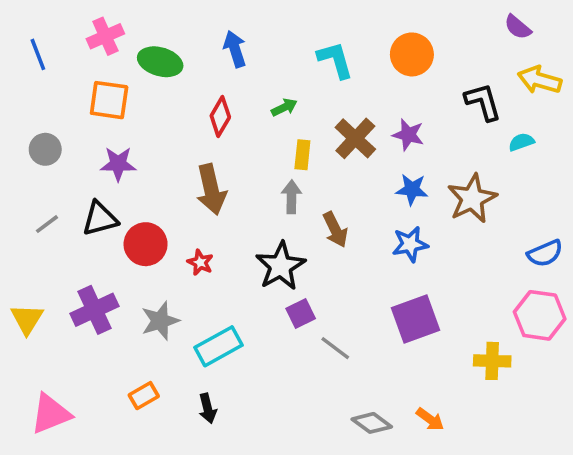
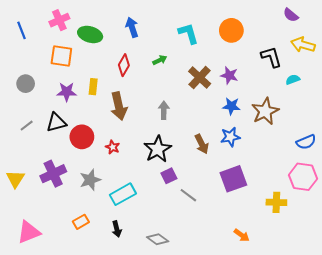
yellow rectangle: (302, 155) -> (93, 87), moved
brown arrow: (335, 230) -> (202, 144), moved
gray diamond: (372, 423) -> (158, 239), moved

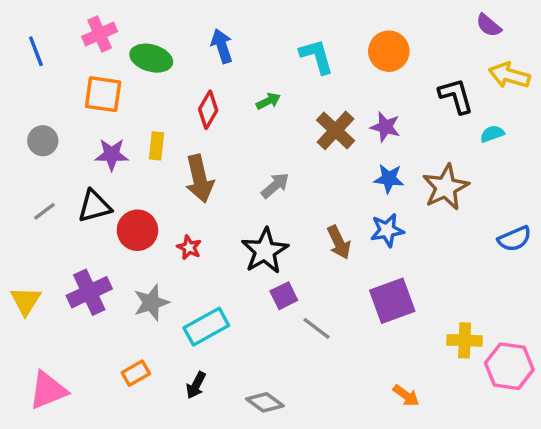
gray arrow: (164, 110) -> (275, 185), turned 48
pink hexagon: (303, 177) -> (509, 366), moved
black arrow: (117, 229) -> (196, 385), turned 42

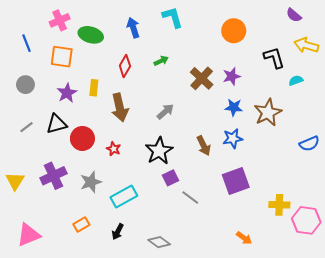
blue line: (36, 51) -> (26, 43), moved
cyan L-shape: (317, 56) -> (173, 17), moved
purple star: (385, 127) -> (232, 76), turned -30
purple star: (112, 154) -> (67, 93), turned -30

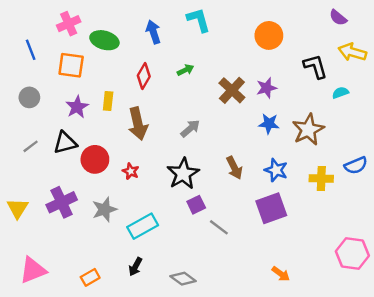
blue star: (233, 138) -> (276, 170), moved, turned 30
yellow cross: (279, 205) -> (321, 178), moved
orange rectangle: (81, 224) -> (90, 277), moved

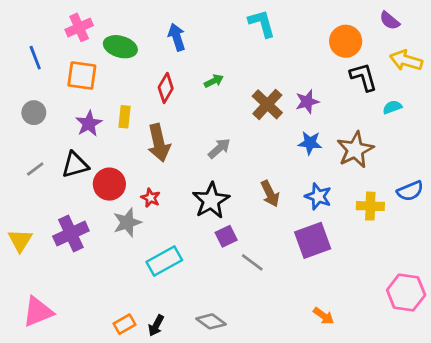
cyan L-shape: (199, 20) -> (262, 23), moved
orange circle: (269, 35) -> (346, 41), moved
gray star: (104, 209) -> (127, 223), moved
black arrow: (135, 267) -> (156, 326), moved
orange rectangle: (90, 277) -> (124, 324), moved

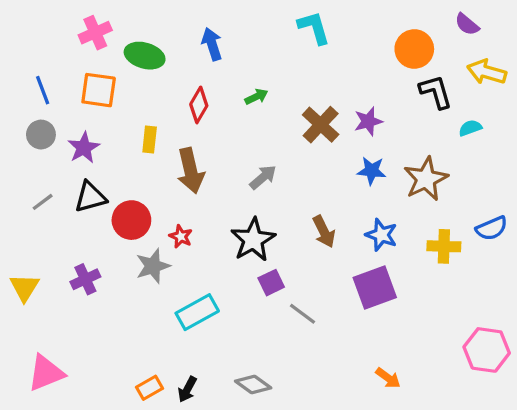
blue line: (35, 58) -> (43, 90), moved
purple star: (89, 124) -> (84, 148), moved
purple cross: (71, 233) -> (85, 279), size x0.7

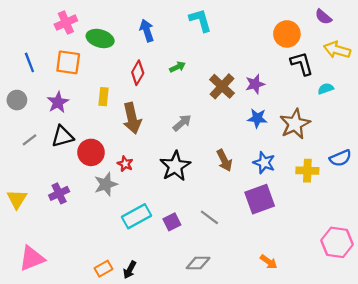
cyan L-shape: (314, 28) -> (200, 20), moved
gray circle: (41, 135) -> (17, 100), moved
purple square: (271, 283) -> (172, 222), moved
gray diamond: (253, 384) -> (198, 263), moved, turned -35

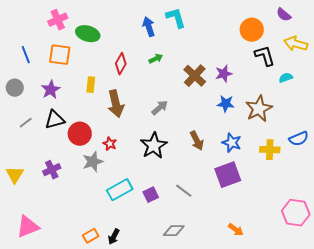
blue arrow: (147, 31) -> (149, 27), moved

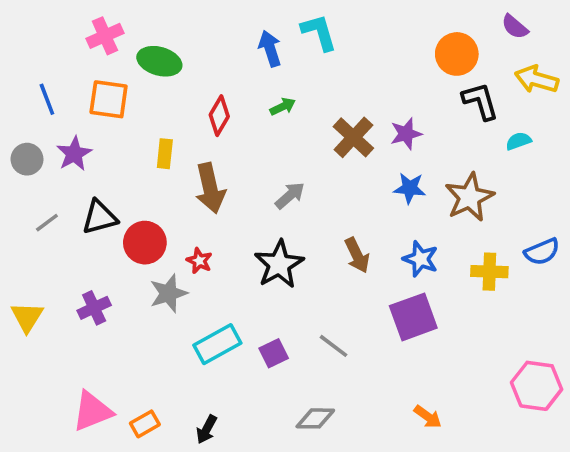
purple star: (51, 90) -> (74, 154), moved
pink triangle: (28, 227) -> (92, 411), moved
orange rectangle: (91, 236) -> (145, 424), moved

